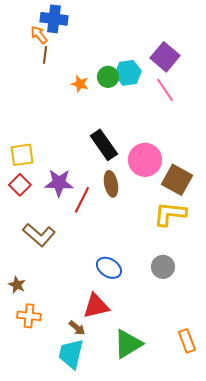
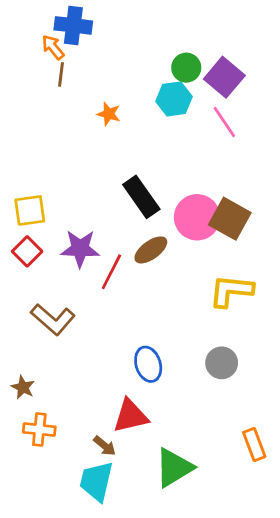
green circle: (108, 77) -> (186, 68), moved
brown square: (177, 180) -> (230, 219), moved
brown ellipse: (111, 184) -> (151, 250), turned 65
blue ellipse: (109, 268) -> (148, 364), turned 40
orange rectangle: (187, 341) -> (254, 444), moved

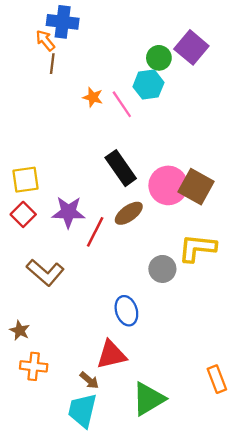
purple square: (224, 77) -> (191, 47), moved
pink line: (224, 122) -> (122, 104), moved
gray circle: (222, 363) -> (162, 269), moved

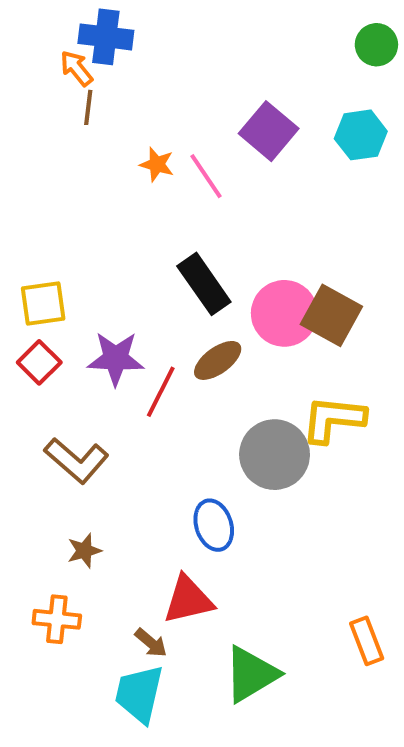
purple square: (191, 47) -> (269, 131), moved
green circle: (159, 58) -> (376, 45), moved
cyan hexagon: (148, 85) -> (361, 135), moved
gray circle: (162, 269) -> (275, 455), size x1.5
brown star: (20, 330) -> (84, 551), moved, turned 30

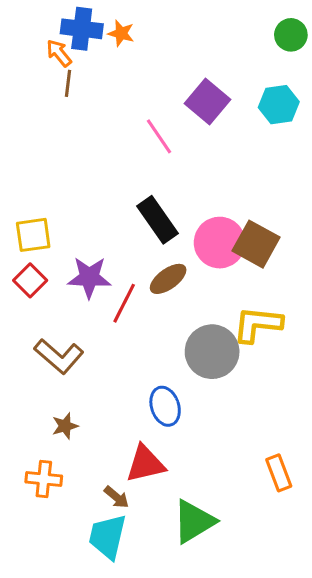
orange star: (157, 164) -> (121, 33), moved
orange rectangle: (367, 641) -> (279, 473), moved

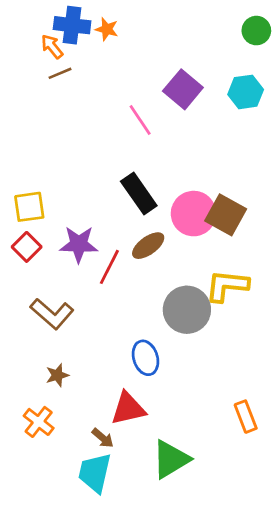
brown line: (68, 83) -> (60, 73), turned 60
orange cross: (44, 479) -> (39, 422), turned 32

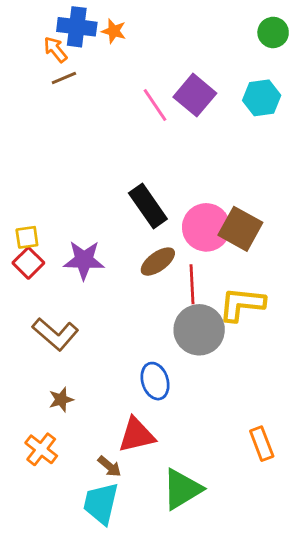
pink line: (140, 120) -> (155, 105), moved
yellow square: (29, 207) -> (27, 237), moved, size x0.7
red line: (109, 267) -> (192, 284), moved, turned -30

